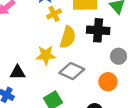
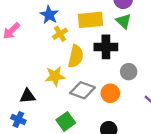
orange circle: (108, 82) -> (110, 93), moved

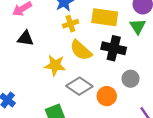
yellow semicircle: (76, 56) -> (81, 50), turned 105
black triangle: (28, 96) -> (26, 38), moved

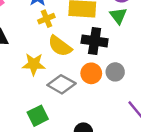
orange circle: (107, 96) -> (91, 73), moved

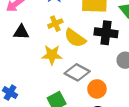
yellow cross: (46, 19) -> (55, 24), moved
orange circle: (91, 73) -> (97, 89), moved

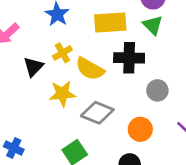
black triangle: (21, 32) -> (33, 67), moved, turned -42
orange circle: (97, 89) -> (140, 129), moved

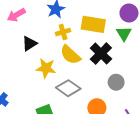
yellow cross: (62, 53) -> (63, 32), moved
black cross: (129, 58) -> (101, 53), turned 30

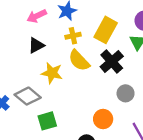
pink arrow: (16, 15) -> (37, 16), moved
yellow rectangle: (93, 24) -> (106, 30), turned -75
gray diamond: (68, 88) -> (28, 96), moved

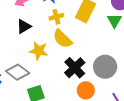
black cross: (112, 62) -> (75, 68), moved
gray circle: (126, 93) -> (105, 67), size x1.5

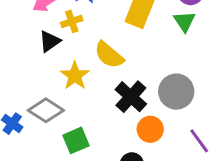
yellow cross: (56, 17) -> (72, 21), moved
yellow star: (39, 51) -> (75, 76), turned 30

